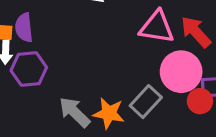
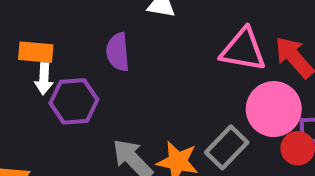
purple semicircle: (24, 28) -> (118, 52), moved

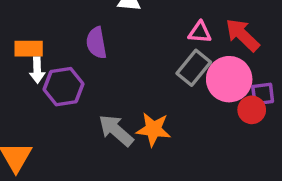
pink triangle: (243, 50) -> (200, 32), size x0.6
gray rectangle: (227, 147) -> (194, 68), moved

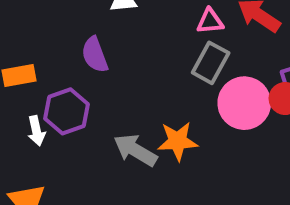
white arrow: (37, 70) -> (36, 131), moved
pink circle: (229, 79) -> (244, 103), moved

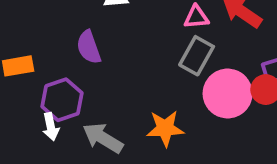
white arrow: (36, 131) -> (51, 127), moved
gray arrow: (135, 150) -> (103, 138), moved

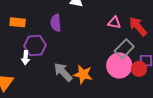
gray rectangle: (197, 56) -> (124, 49), moved
gray arrow: (103, 138) -> (63, 72), moved

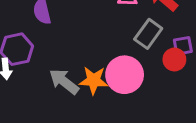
pink circle: (119, 66) -> (125, 75), moved

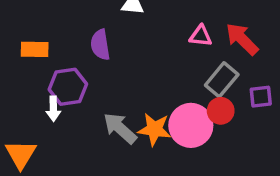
red circle: (174, 59) -> (221, 111), moved

